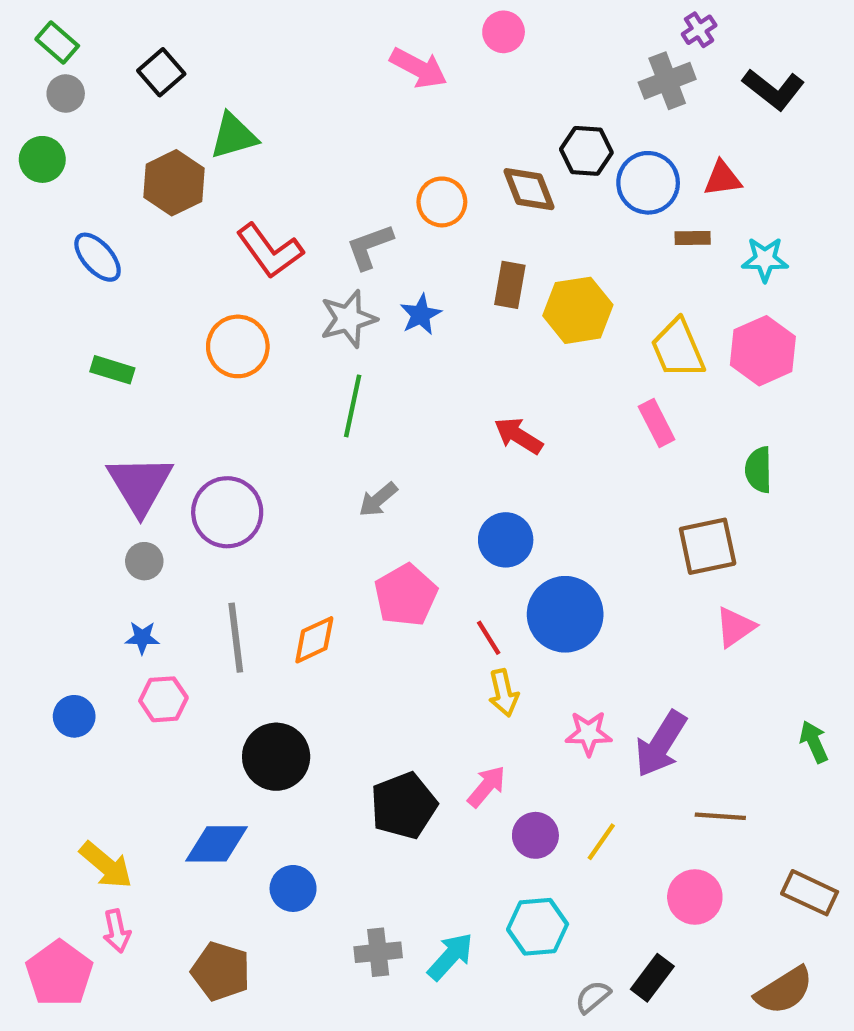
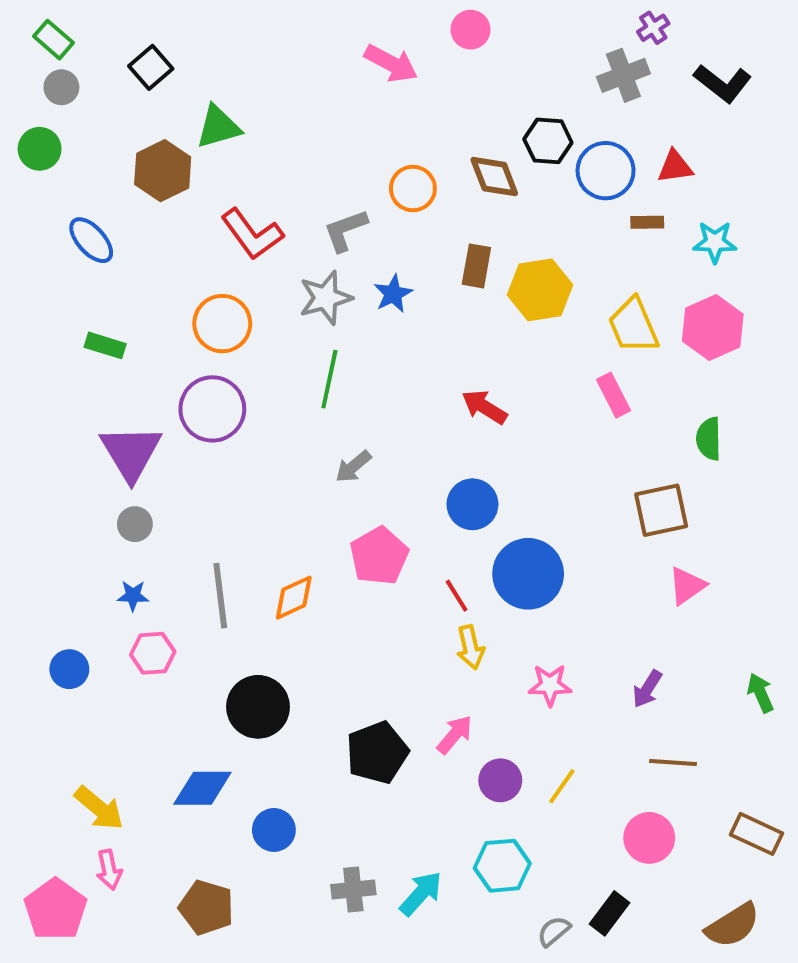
purple circle: (227, 512) -> (212, 409), moved
purple arrow: (661, 744) -> (647, 689), moved, size x0.6

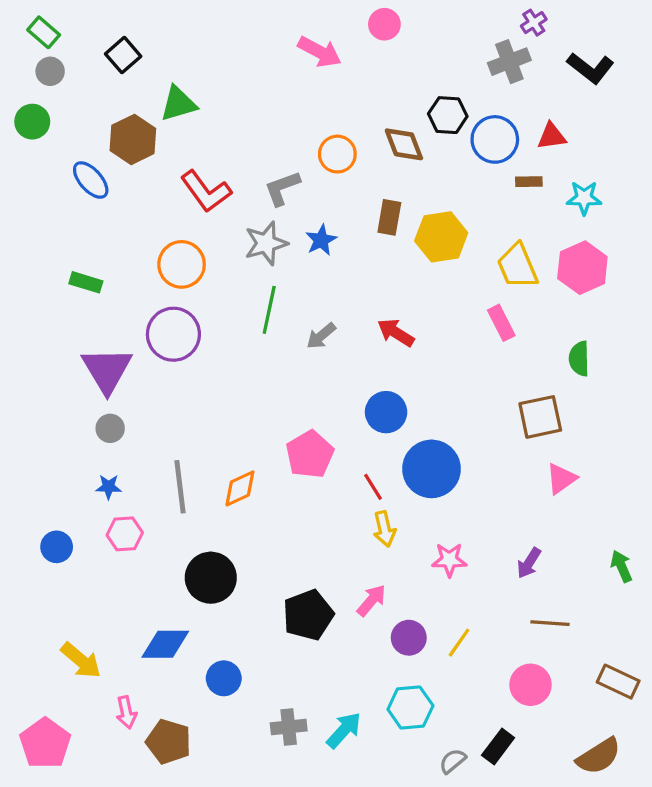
blue ellipse: (91, 240) -> (91, 180), moved
gray arrow: (353, 467) -> (321, 336), moved
pink arrow: (109, 870) -> (126, 712), moved

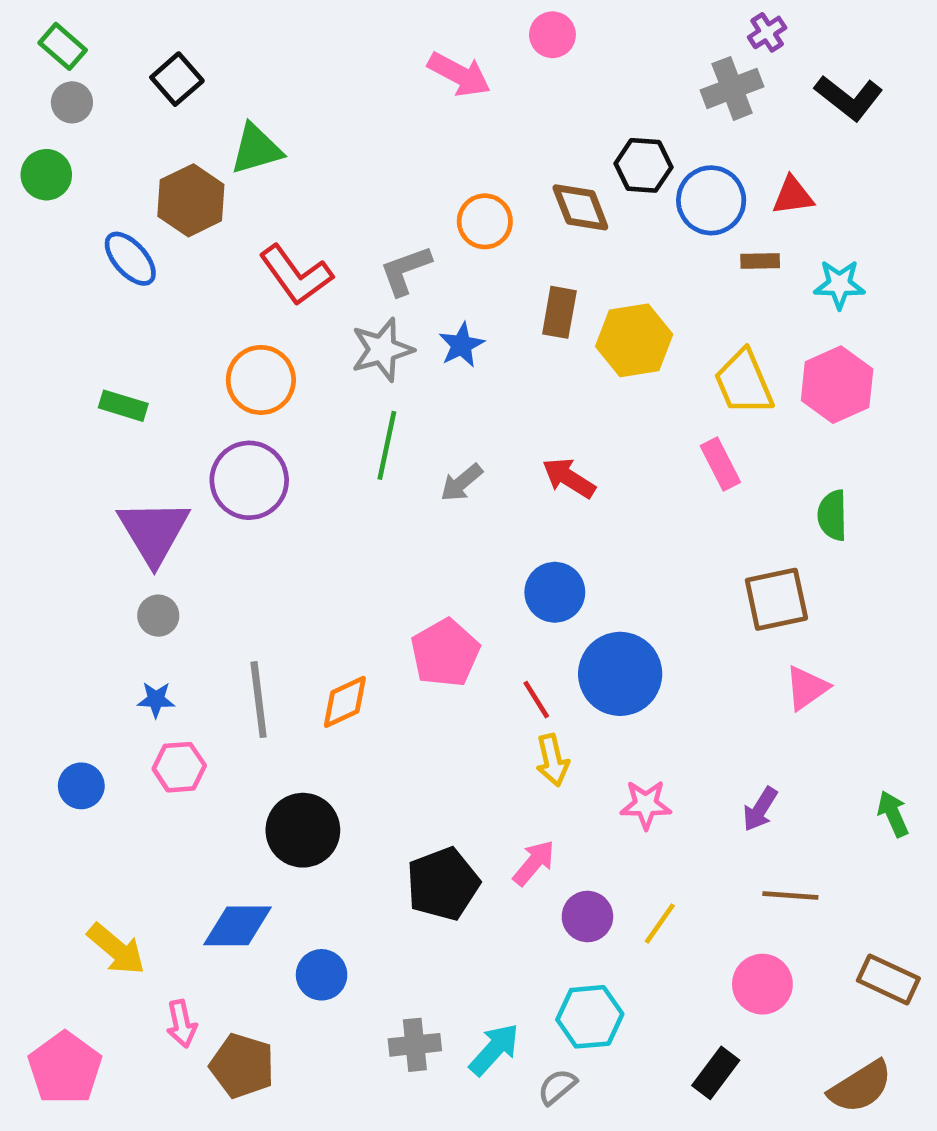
gray semicircle: (453, 761) -> (557, 1087), moved

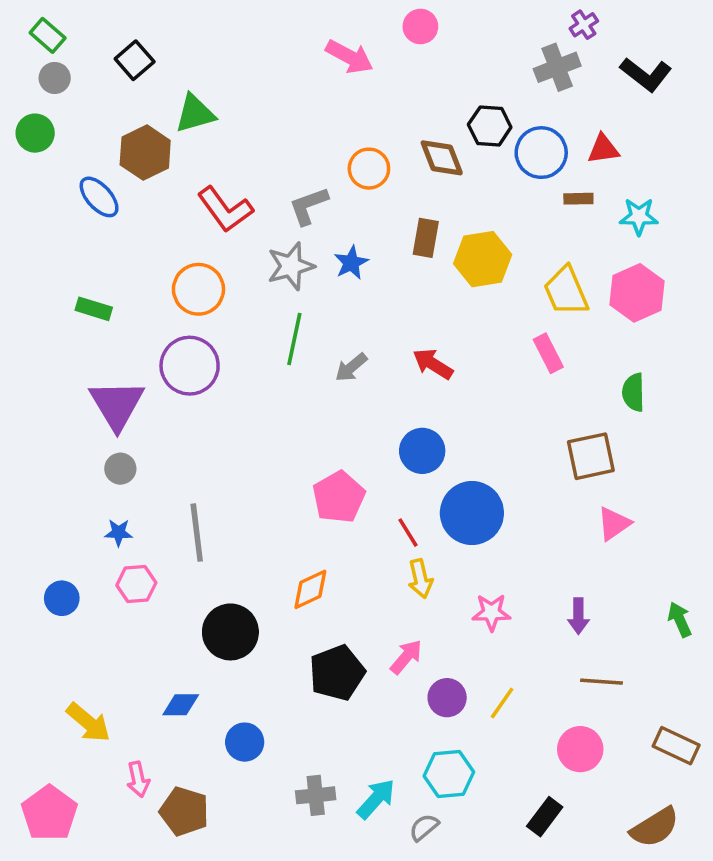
orange diamond: (345, 702) -> (310, 589), moved
purple arrow: (760, 809) -> (578, 616), turned -32
blue diamond: (238, 926) -> (181, 705), size x0.7

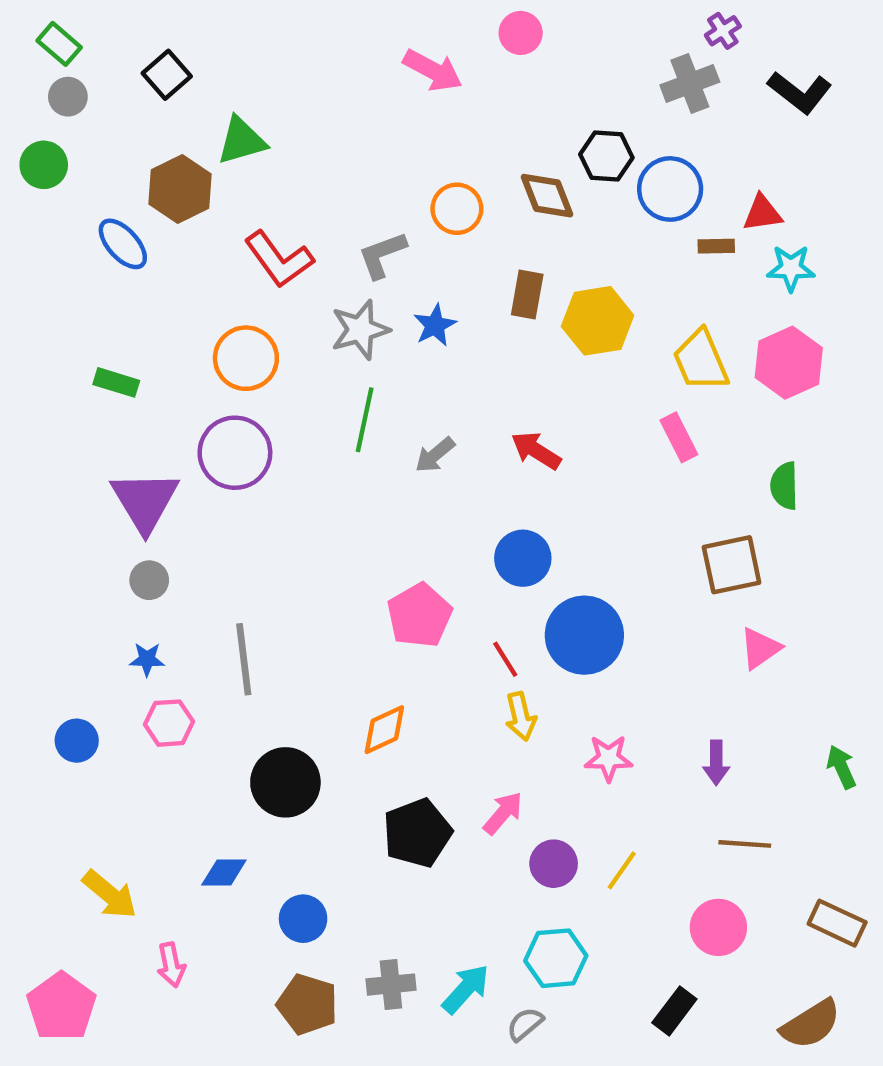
red triangle: (603, 149) -> (762, 213), moved
brown pentagon: (184, 811) -> (307, 1004), moved

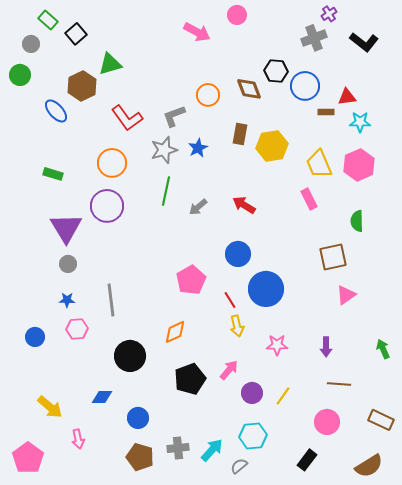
green rectangle: (59, 44) -> (48, 20), moved

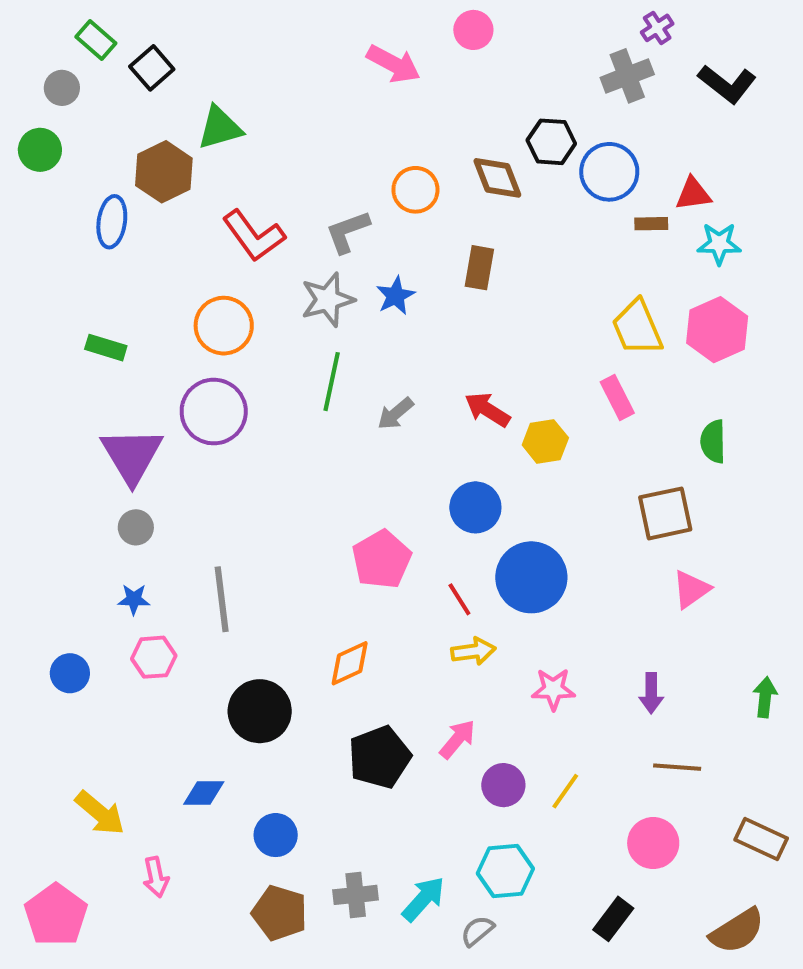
blue ellipse: (56, 111) -> (112, 222), turned 50
yellow hexagon: (272, 146) -> (545, 441), moved, size x0.7
yellow arrow: (237, 326) -> (473, 651), turned -85
green arrow: (383, 349) -> (765, 697), turned 30

